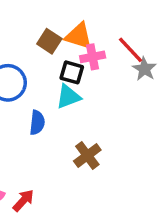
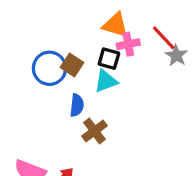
brown square: (49, 41) -> (72, 65), moved
brown cross: (87, 155) -> (94, 131), moved

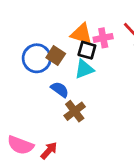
orange triangle: (115, 25) -> (81, 34), moved
blue semicircle: (77, 105) -> (60, 89), turned -60

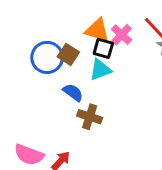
pink cross: (103, 38) -> (122, 35), turned -36
brown cross: (75, 111) -> (90, 117), turned -35

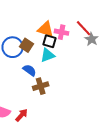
pink cross: (122, 35) -> (62, 32), turned -32
brown cross: (90, 117) -> (41, 86), turned -35

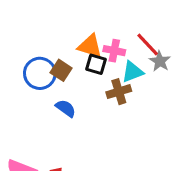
cyan triangle: (48, 55) -> (132, 72), moved
brown cross: (41, 86) -> (119, 92), moved

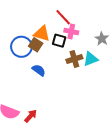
red line: (148, 45) -> (63, 17), moved
orange triangle: (90, 46) -> (42, 34), moved
cyan triangle: (132, 72) -> (91, 59), moved

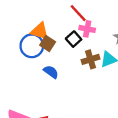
orange triangle: (42, 34) -> (40, 31), moved
black square: (59, 41) -> (74, 39), turned 32

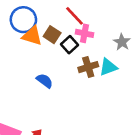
brown square: (48, 44) -> (52, 35), moved
blue circle: (32, 46) -> (23, 20), moved

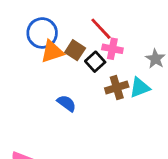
orange triangle: (32, 36) -> (52, 52), turned -35

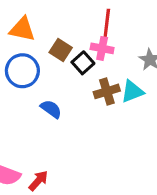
red line: (101, 29) -> (107, 23), moved, turned 50
blue circle: (42, 33) -> (22, 71), moved
orange triangle: (52, 52) -> (22, 29), moved, turned 30

